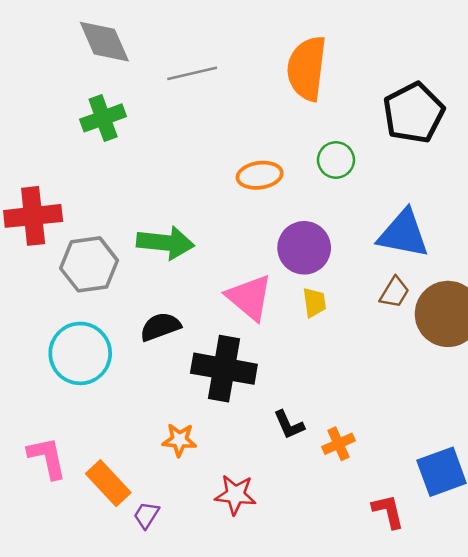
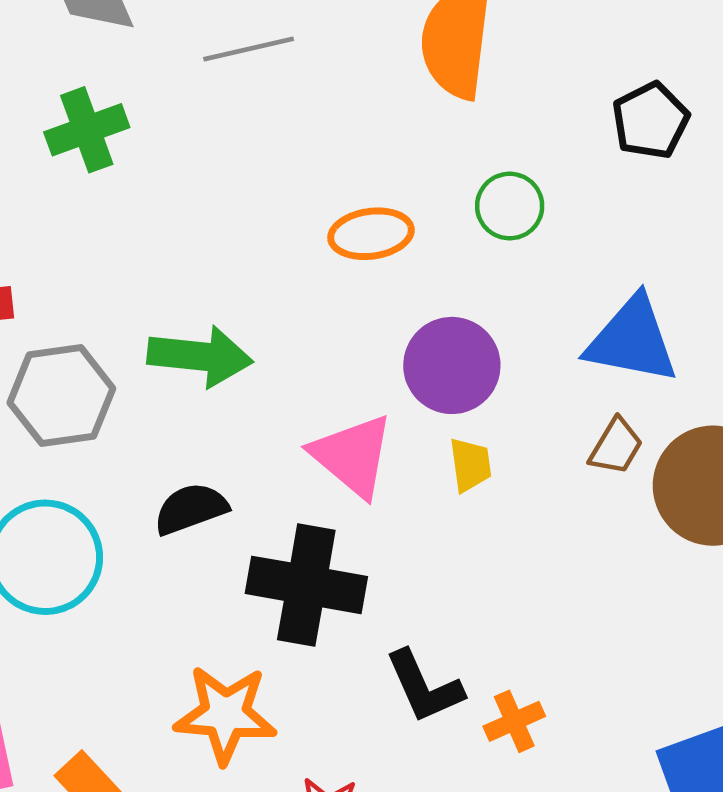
black pentagon: (414, 113) -> (651, 121), size x0.7
black L-shape: (289, 425) -> (424, 687), size x1.4
orange star: (179, 440) -> (225, 714), size x1.6

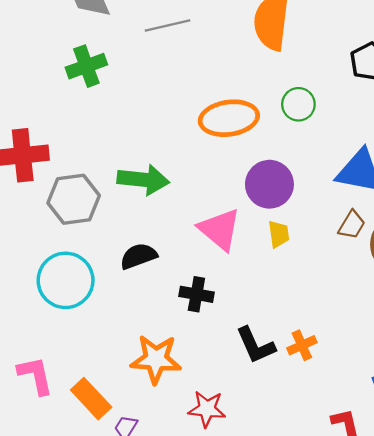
orange ellipse: (371, 234) -> (229, 118), size x1.4
black cross: (306, 585) -> (196, 294), size x0.6
orange cross: (514, 721) -> (302, 345), moved

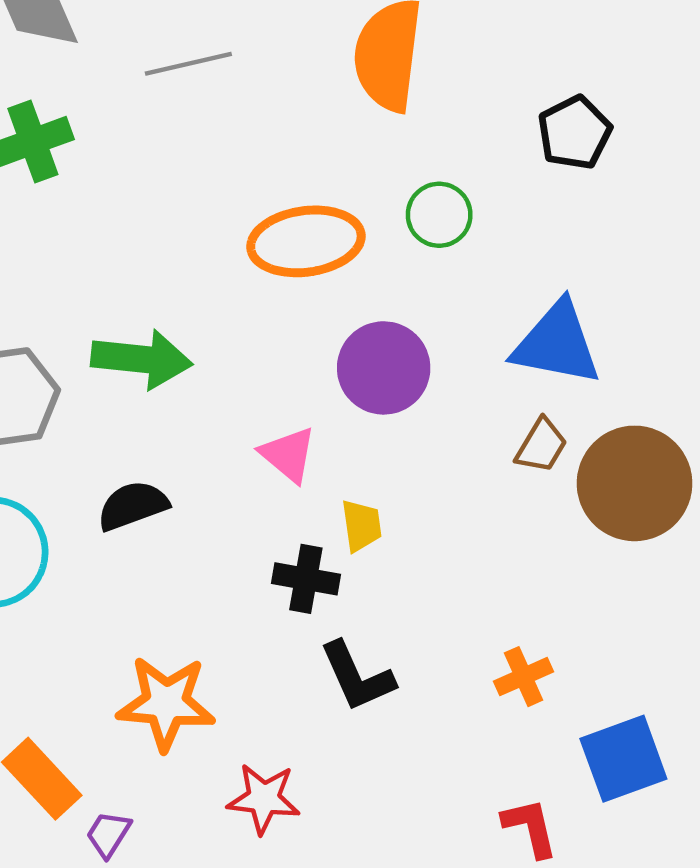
pink triangle: (220, 229) -> (288, 455), size x0.7
yellow trapezoid: (279, 234) -> (361, 526), moved
black cross: (196, 294) -> (306, 579), moved
orange cross: (302, 345) -> (524, 677), moved

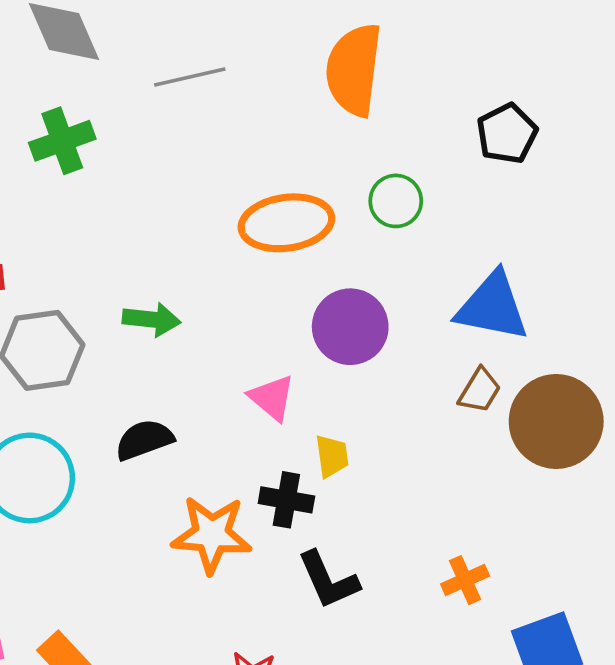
green arrow: (142, 359) -> (152, 319), size x0.7
orange star: (166, 703) -> (212, 534), moved

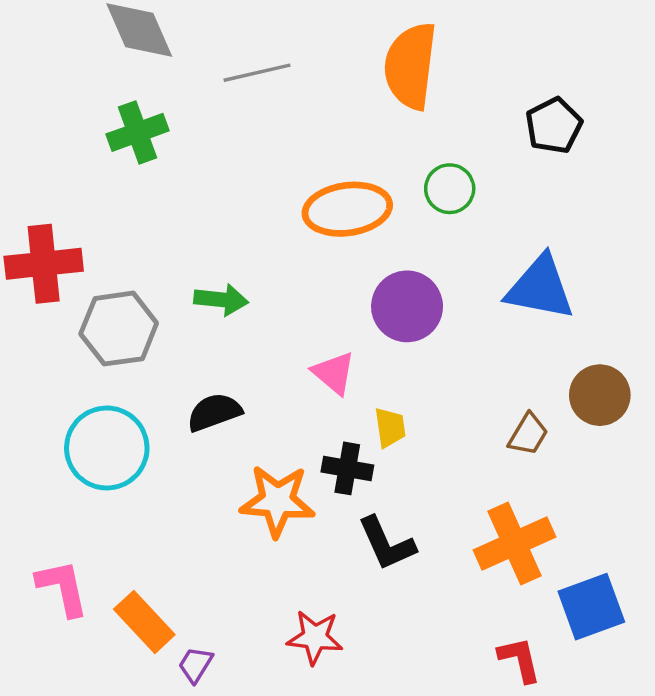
brown trapezoid: (480, 390) -> (528, 434), moved
brown circle: (556, 421) -> (600, 395), size x0.7
orange cross: (465, 580) -> (515, 544), size x1.8

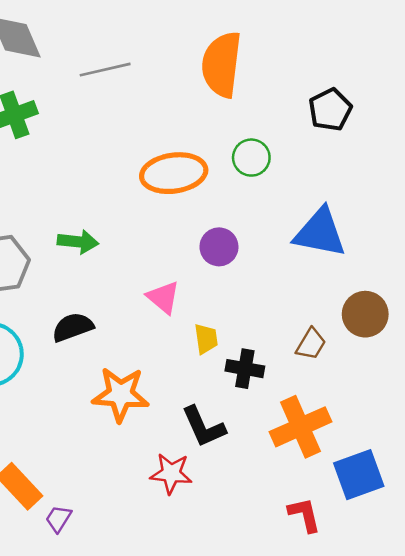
purple circle: (407, 306) -> (219, 247), size x0.7
black cross: (347, 468) -> (245, 369), moved
red star: (315, 637) -> (171, 473), moved

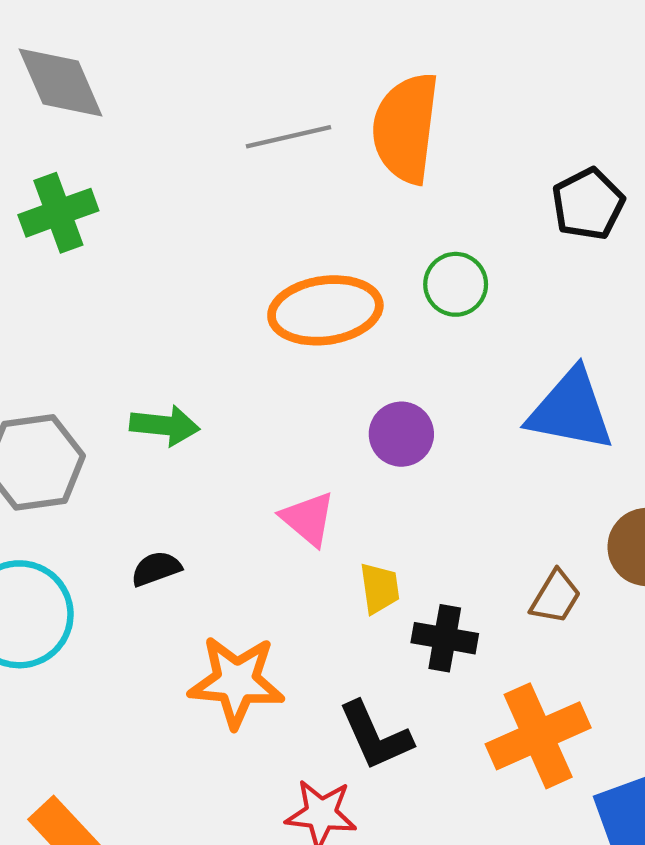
gray line: (105, 70) -> (288, 137), moved
black semicircle: (73, 327) -> (156, 569), size x0.7

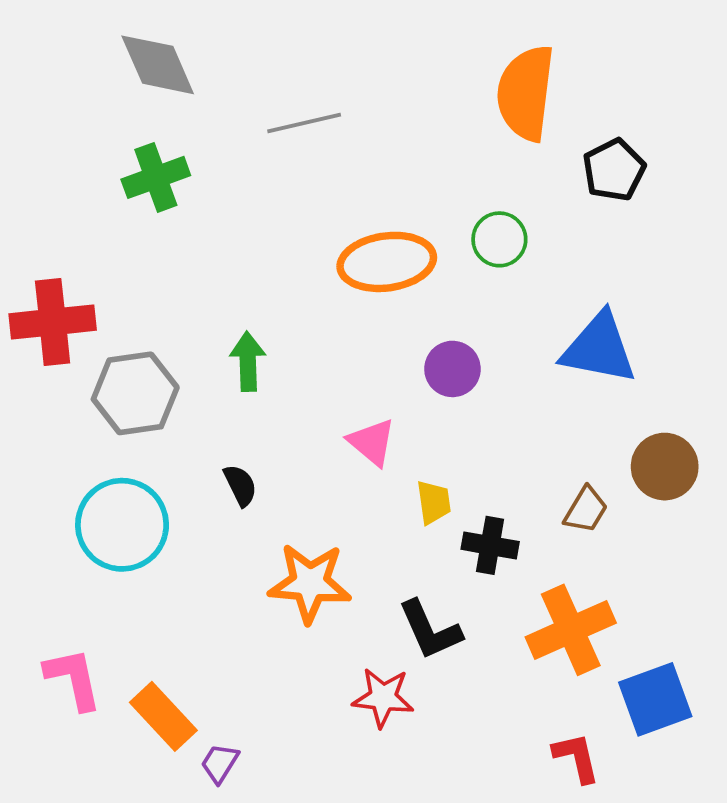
orange semicircle: (406, 128) -> (526, 93), moved
gray line: (288, 137) -> (304, 123), moved
green arrow: (165, 425) -> (248, 361), turned -98
black semicircle: (156, 569) -> (240, 485), turned 84

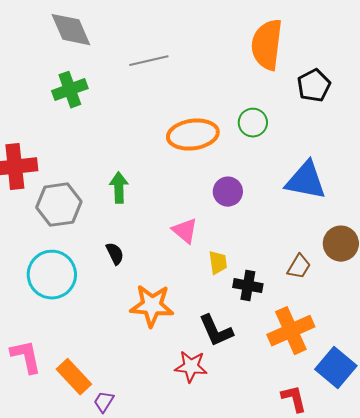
blue square: (655, 699) -> (336, 368), turned -30

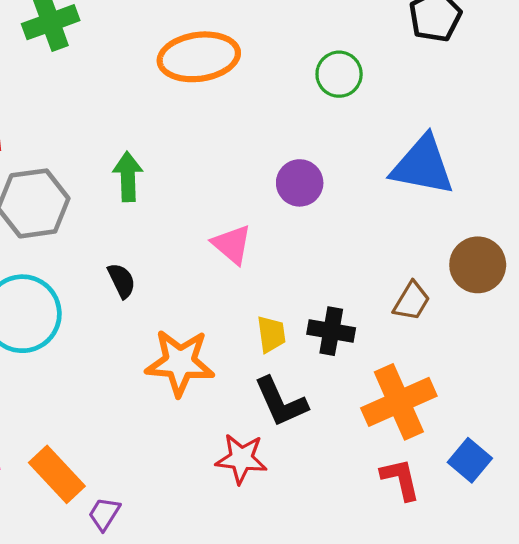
orange ellipse: (193, 135) -> (199, 57), moved
yellow trapezoid: (218, 263) -> (271, 334), moved
blue square: (336, 368) -> (470, 460), size x0.7
red L-shape: (294, 399) -> (400, 479), moved

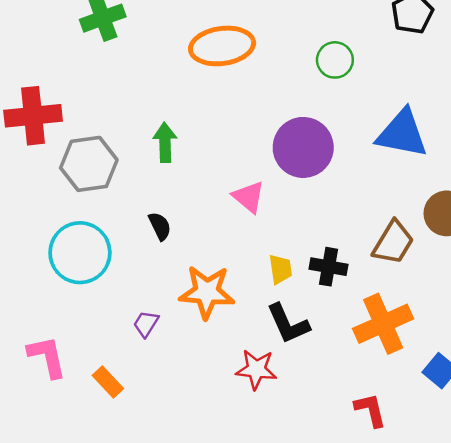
purple circle: (300, 183) -> (303, 147), size x1.6
brown trapezoid: (412, 301) -> (393, 243), size x1.4
orange rectangle: (57, 474) -> (108, 382), size x0.7
red L-shape: (400, 479) -> (370, 410), moved
purple trapezoid: (104, 514) -> (146, 324), moved

